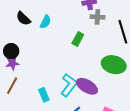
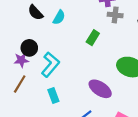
black circle: (11, 51) -> (29, 48), moved
cyan L-shape: (69, 85) -> (50, 65), moved

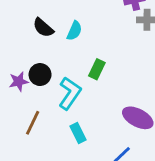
green rectangle: (93, 38) -> (97, 69), moved
purple star: (21, 60) -> (19, 81), moved

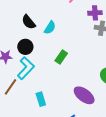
black circle: (40, 75) -> (25, 47), moved
cyan L-shape: (70, 93) -> (26, 68), moved

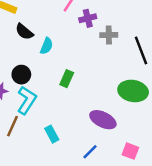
purple cross: (95, 13) -> (88, 18), moved
black semicircle: (29, 22) -> (24, 32), moved

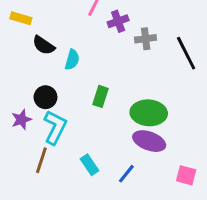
green ellipse: (133, 91) -> (149, 113), moved
blue line: (90, 152) -> (126, 174), moved

